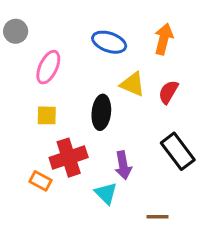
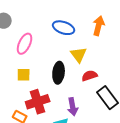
yellow triangle: (133, 84) -> (79, 55), turned 30
red semicircle: (168, 92) -> (90, 76), moved, turned 42

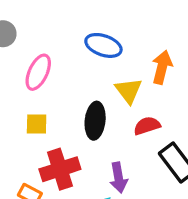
orange arrow: (99, 26) -> (162, 67), moved

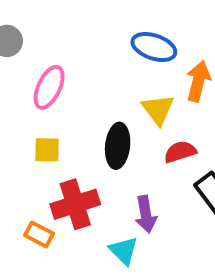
blue ellipse: (103, 45) -> (154, 47), moved

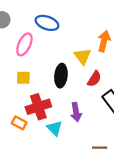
blue ellipse: (154, 47) -> (47, 23), moved
red semicircle: (180, 152) -> (94, 79), turned 140
cyan triangle: (124, 251) -> (55, 128), moved

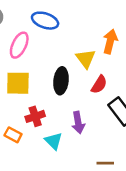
yellow square: (23, 78) -> (18, 83), size x1.5
red cross: (38, 107) -> (35, 116), size x0.7

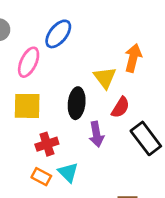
blue ellipse: (45, 21) -> (58, 34), turned -70
purple arrow: (78, 123) -> (96, 134), moved
orange rectangle: (13, 135) -> (41, 177), moved

